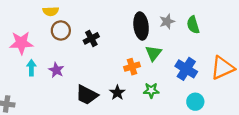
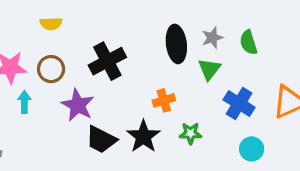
brown circle: (61, 30) -> (51, 69), moved
black cross: (91, 38) -> (107, 61), size x1.6
green triangle: (153, 53) -> (209, 69), moved
purple star: (56, 70) -> (78, 105), moved, size x1.5
black star: (117, 93) -> (143, 136), size x1.5

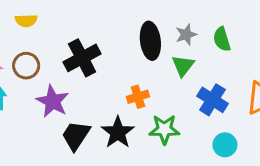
green star: (190, 133) -> (164, 129), size x1.4
black trapezoid: (101, 140) -> (76, 136), turned 96

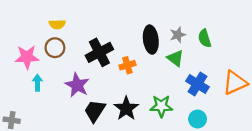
brown circle: (26, 66) -> (55, 48), moved
green triangle: (183, 66) -> (175, 58), turned -30
orange cross: (138, 97) -> (127, 65), moved
cyan circle: (225, 145) -> (198, 119), moved

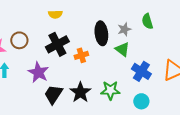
yellow semicircle: (57, 24) -> (55, 14), moved
green semicircle: (205, 38) -> (147, 21), moved

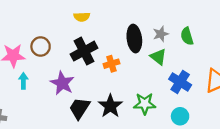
green semicircle: (147, 21) -> (187, 36), moved

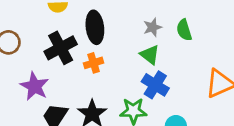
black ellipse: (134, 39) -> (95, 27), moved
blue cross: (180, 82) -> (155, 85), moved

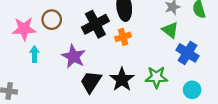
blue cross: (155, 85) -> (187, 53), moved

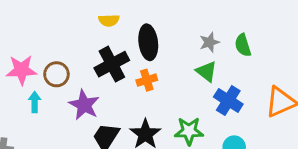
brown circle: (52, 20) -> (56, 74), moved

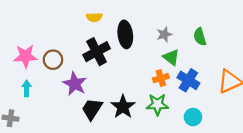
gray star: (209, 42) -> (164, 34), moved
orange cross: (147, 80) -> (161, 78), moved
cyan arrow: (35, 102) -> (27, 88), moved

